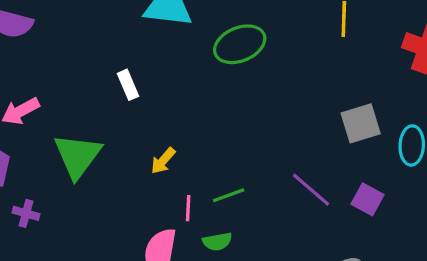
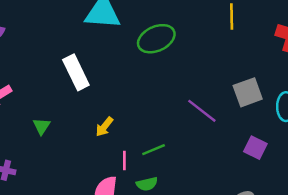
white rectangle: (128, 85) -> (76, 72), size x1.6
green triangle: (77, 156) -> (42, 126), size x0.5
purple line: (311, 190) -> (202, 111), moved

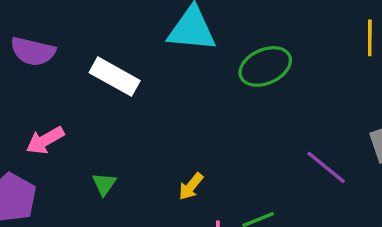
white rectangle: (76, 72) -> (115, 77), moved, turned -36

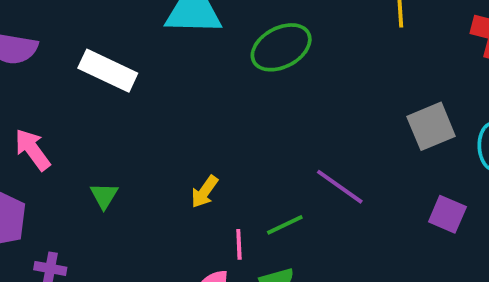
pink arrow: (45, 140) -> (32, 150), turned 87
purple line: (326, 167) -> (340, 187), moved

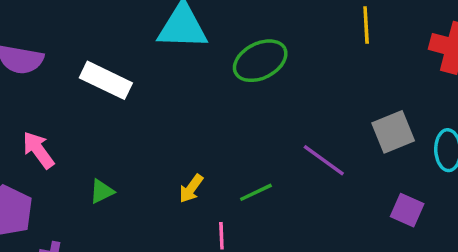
purple line: (340, 187) -> (324, 160), moved
green triangle: (104, 196) -> (102, 191), turned 32
green line: (285, 225) -> (256, 192), moved

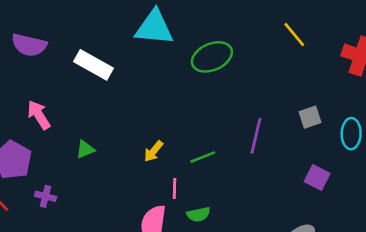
yellow line: (366, 25) -> (294, 34), turned -40
gray square: (393, 132) -> (310, 117), size x0.7
purple line: (324, 160) -> (256, 136), turned 64

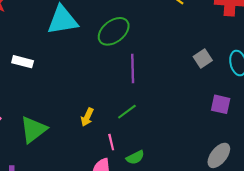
white rectangle: (93, 65) -> (23, 62), size x0.7
purple line: (256, 136) -> (133, 68), moved
green triangle: (85, 149) -> (33, 130), size x1.8

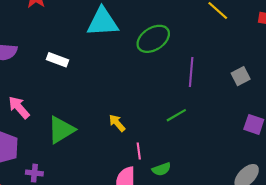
purple line: (133, 68) -> (191, 72), moved
green line: (127, 112) -> (176, 115), moved
yellow arrow: (87, 117) -> (117, 123), turned 108

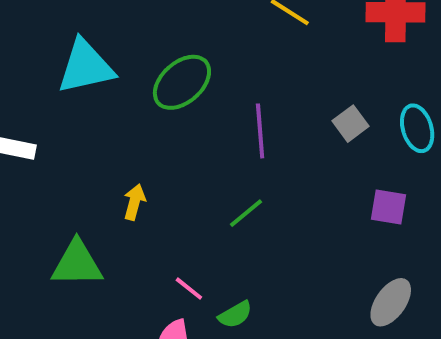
yellow arrow: (117, 123) -> (134, 202), moved, turned 66
green triangle: (61, 130) -> (77, 264), moved, turned 40
pink line: (139, 151) -> (189, 289), turned -35

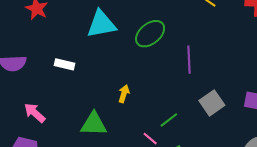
gray square: (351, 124) -> (212, 103), moved, size x1.4
green line: (246, 213) -> (169, 120), moved

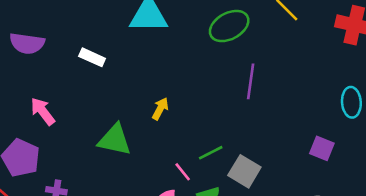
green ellipse: (150, 34) -> (229, 26), moved
gray square: (212, 103) -> (244, 171), moved, turned -35

